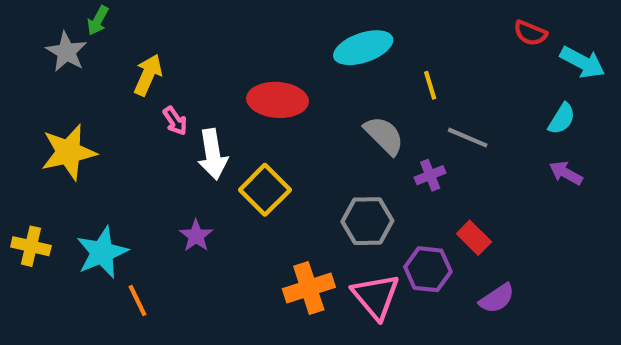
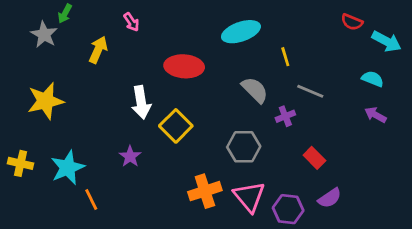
cyan semicircle: (562, 119) -> (373, 79), turned -100
pink arrow: (175, 121) -> (131, 22), moved
purple hexagon: (428, 269) -> (288, 209), moved

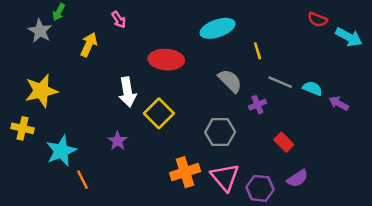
cyan semicircle: (373, 79) -> (313, 88), moved
yellow cross: (21, 163) -> (22, 128), moved

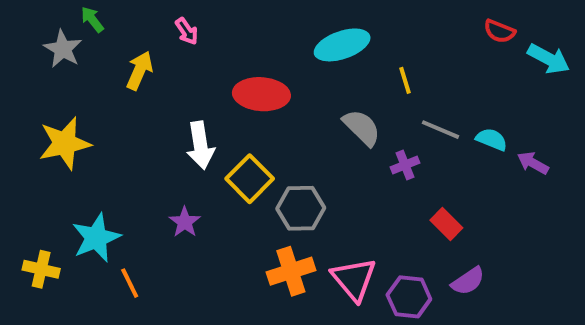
green arrow: (59, 12) -> (92, 19), turned 114
yellow cross: (22, 128) -> (41, 269), moved
gray hexagon: (220, 132) -> (301, 208), moved

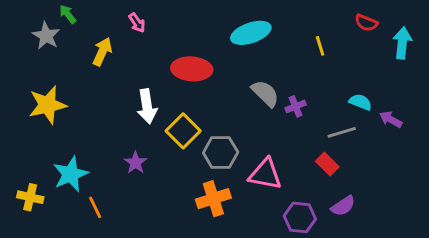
cyan arrow: (549, 59) -> (402, 43), turned -112
yellow line: (405, 80) -> (320, 46), moved
gray line: (440, 130) -> (342, 132), moved, turned -40
purple cross: (405, 165) -> (296, 106), moved
pink triangle: (354, 279) -> (265, 174), moved, turned -39

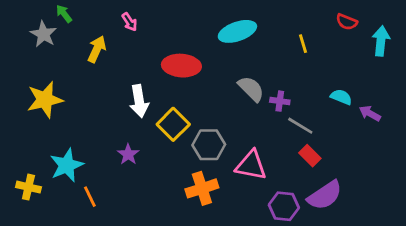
purple cross: (296, 106) -> (280, 101), turned 30
gray line: (342, 132) -> (300, 126), moved, turned 48
purple semicircle: (343, 206) -> (325, 195), size x1.5

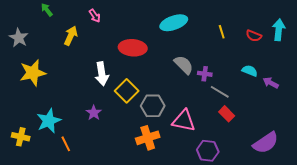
red semicircle: (347, 22) -> (254, 36), moved
gray star: (43, 34) -> (19, 38), moved
purple semicircle: (325, 195) -> (266, 143), moved

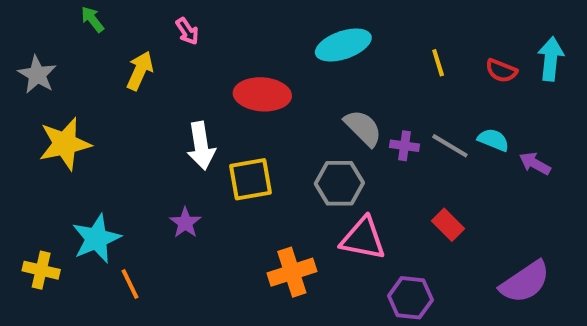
yellow square: (127, 91) -> (250, 179), turned 35
gray line: (220, 92) -> (450, 146), moved
gray hexagon: (153, 106) -> (339, 183), moved

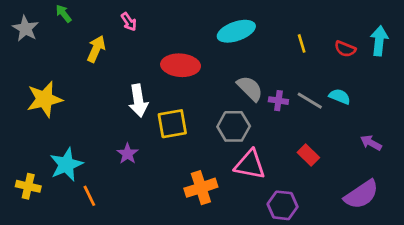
gray star: (37, 75) -> (25, 29), moved
purple arrow: (535, 164) -> (371, 143), moved

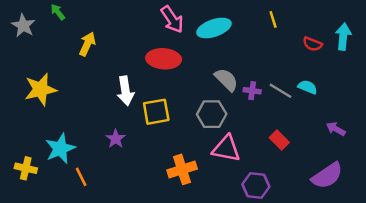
pink arrow: (129, 22) -> (172, 19), moved, size x1.6
yellow line: (302, 43) -> (273, 19), moved

